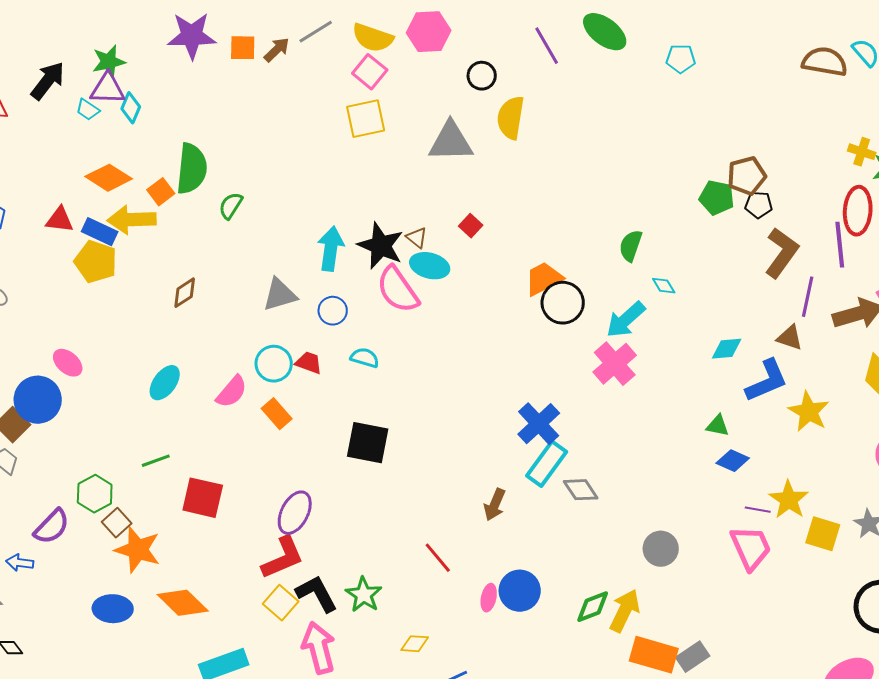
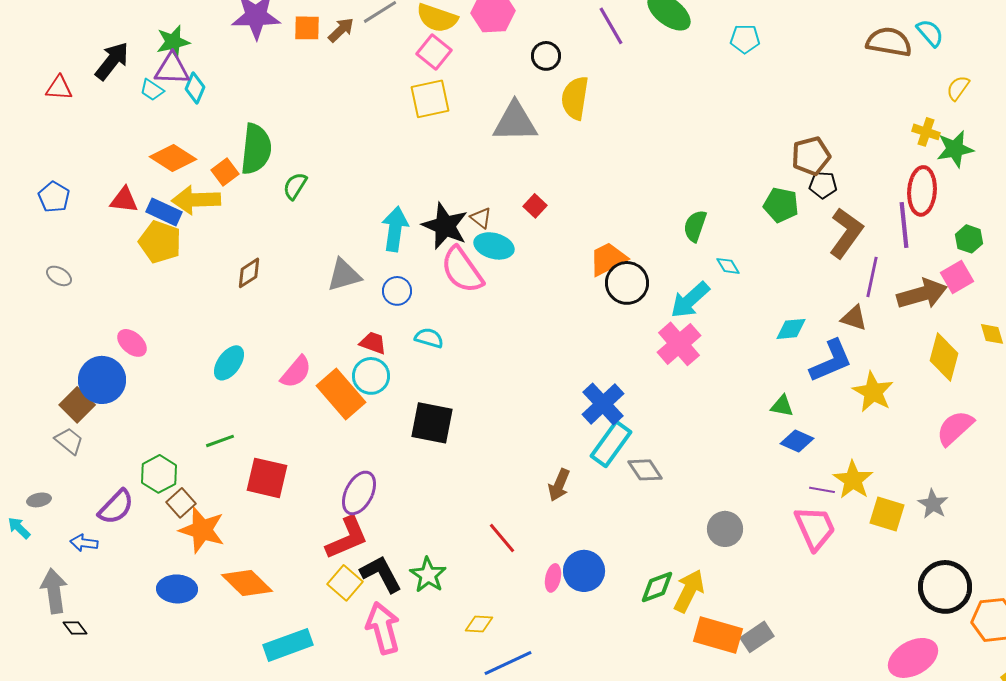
green pentagon: (717, 198) -> (781, 205), moved
cyan circle: (274, 364) -> (371, 376), moved
orange rectangle: (277, 414) -> (341, 394), size x1.6

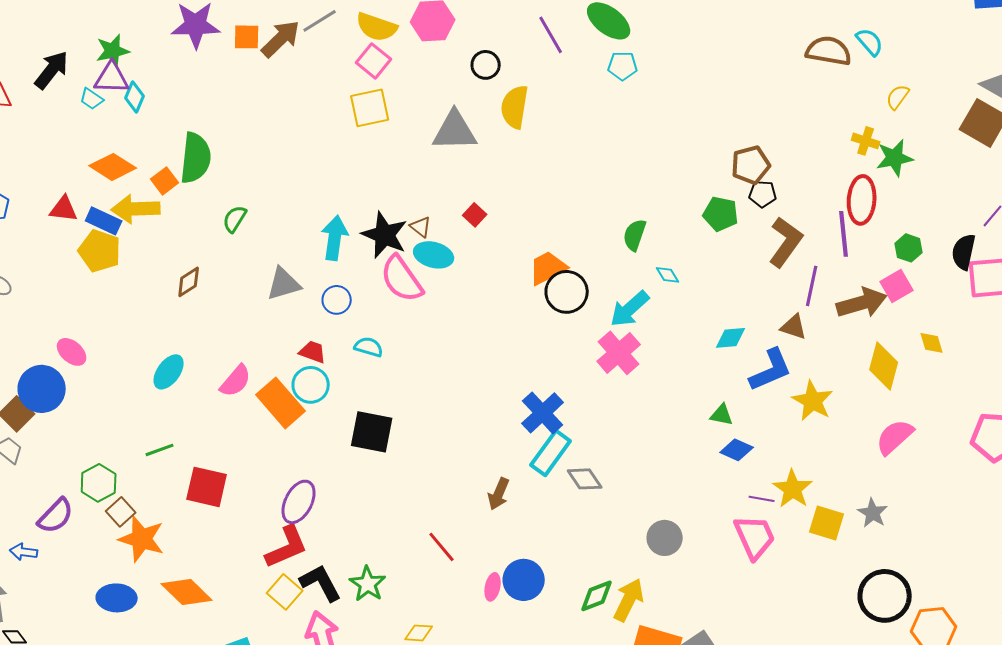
brown arrow: (341, 30) -> (281, 39), size x1.5
cyan pentagon: (745, 39) -> (623, 66), moved
green semicircle: (295, 186) -> (235, 219), moved

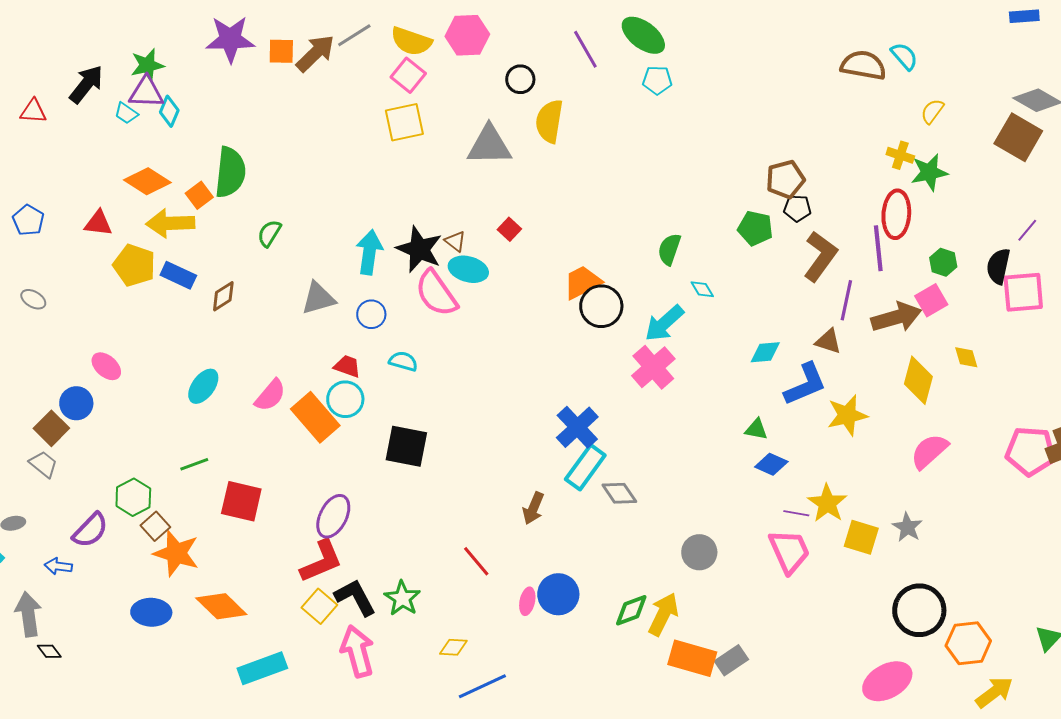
blue rectangle: (104, 221) -> (178, 275), moved
blue circle: (42, 389) -> (76, 403), size x0.7
yellow star: (813, 401) -> (847, 415), turned 30

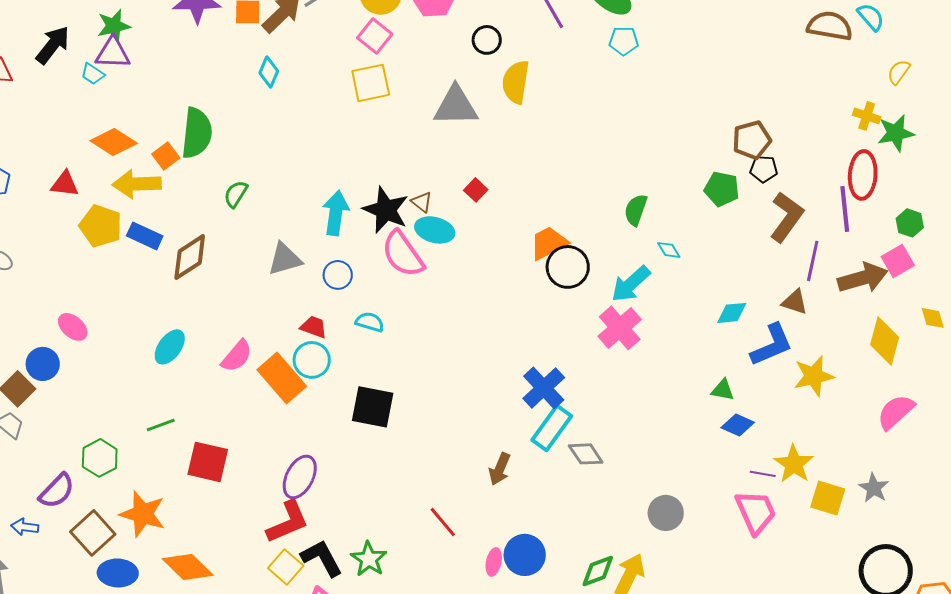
cyan diamond: (169, 111) -> (269, 72), moved
brown diamond: (223, 296) -> (190, 257), size x1.5
brown square: (155, 526) -> (93, 533), moved, size x1.5

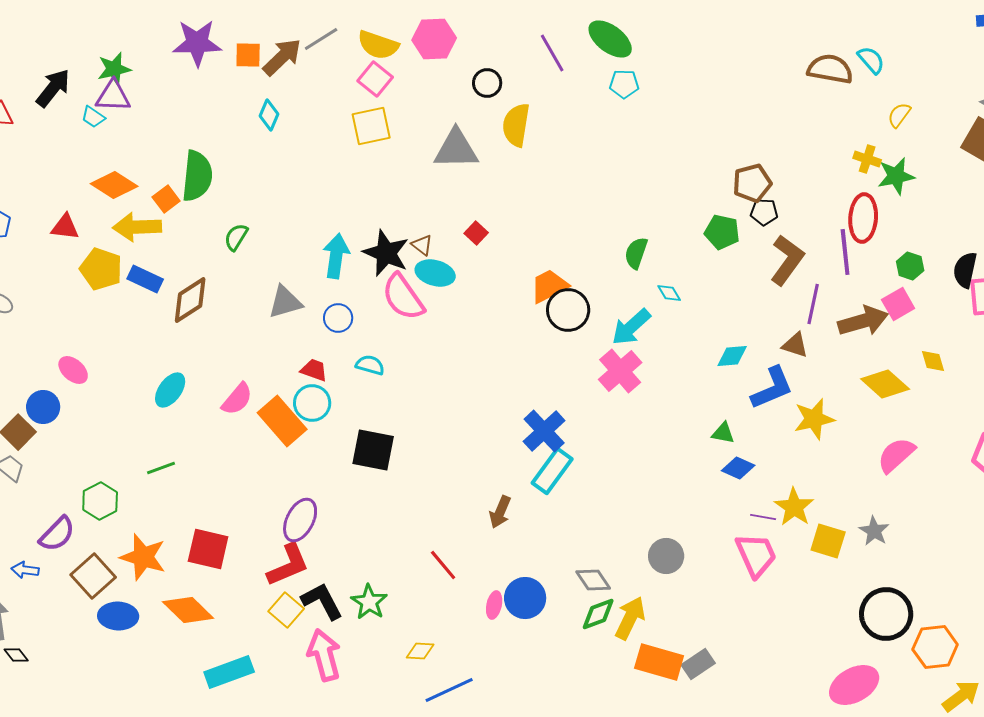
yellow diamond: (885, 341) -> (885, 384), turned -63
gray diamond: (586, 454) -> (593, 580), moved
red square: (208, 462) -> (208, 549), moved

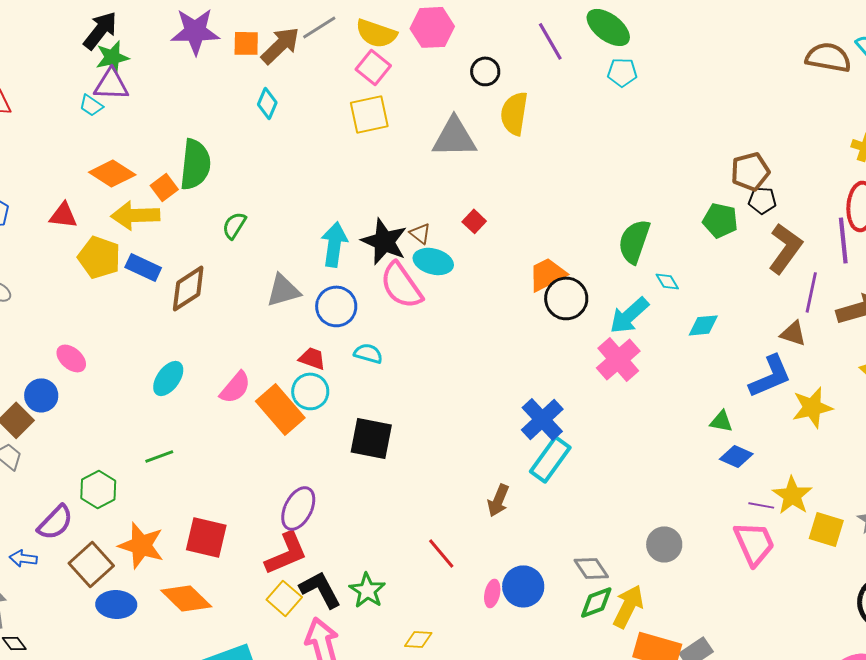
black arrow: (53, 88) -> (100, 30), moved
green semicircle: (636, 253) -> (634, 241), size x1.4
blue circle: (338, 318) -> (336, 306), size x1.4
cyan diamond: (732, 356) -> (703, 325), moved

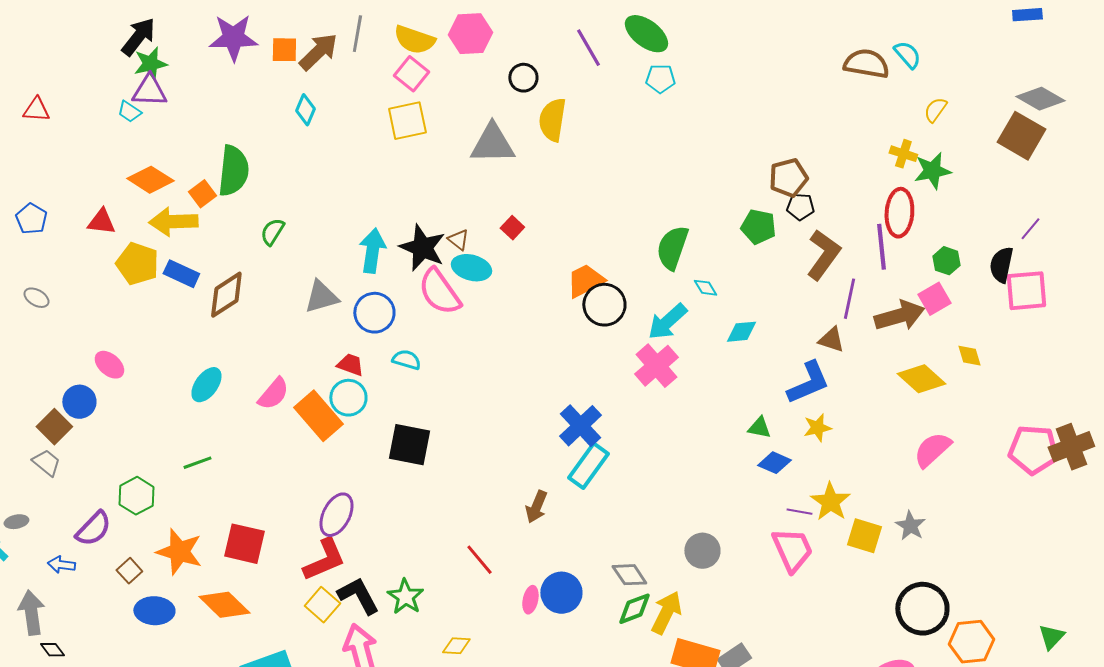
gray line: (319, 27) -> (357, 34), turned -48
yellow star: (812, 407) -> (817, 428), moved, size x0.7
brown square: (91, 564) -> (129, 571), size x0.6

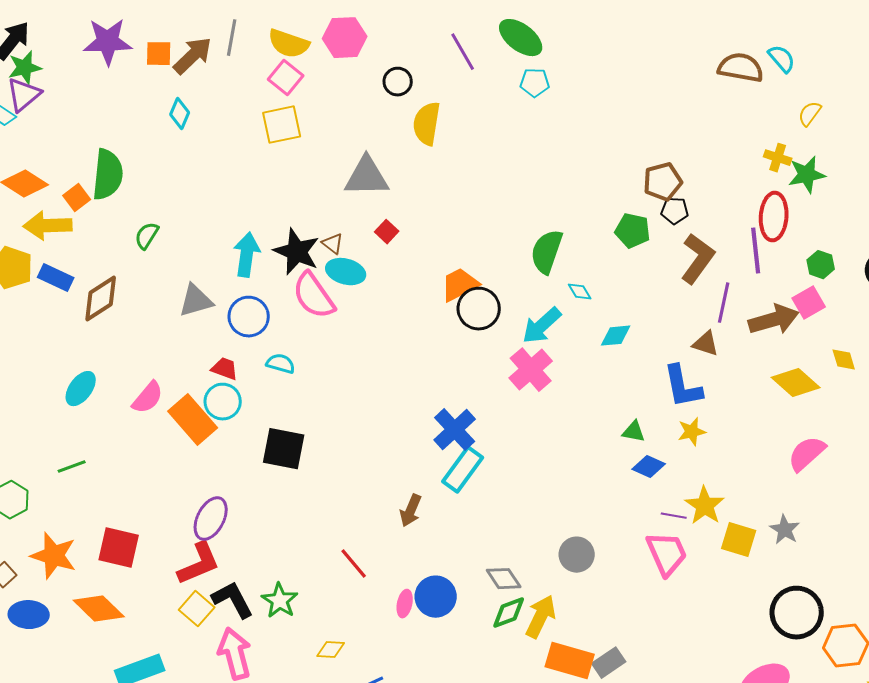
purple triangle: (149, 91) -> (24, 95), turned -42
gray triangle: (492, 144) -> (367, 177), moved
blue L-shape: (808, 383) -> (683, 387), turned 102

